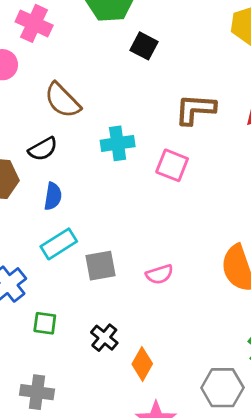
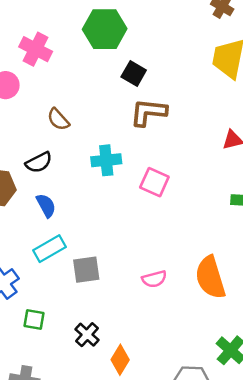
brown semicircle: (62, 100) -> (58, 119), size x0.7
brown L-shape: (195, 109) -> (148, 112), moved
blue semicircle: (53, 196) -> (46, 205), turned -40
pink semicircle: (159, 274) -> (154, 279), moved

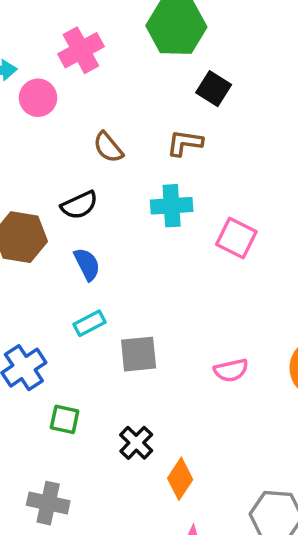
pink cross: (36, 49) -> (81, 50), turned 32
brown L-shape: (148, 112) -> (185, 143), moved, size x0.7
cyan rectangle: (49, 249) -> (89, 323), size x0.7

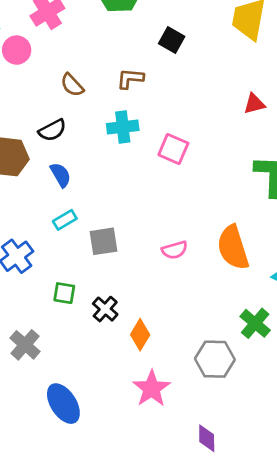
black square: (214, 89) -> (172, 40), moved
green square: (65, 419) -> (64, 293), moved
gray cross: (48, 503) -> (25, 345), moved, turned 32

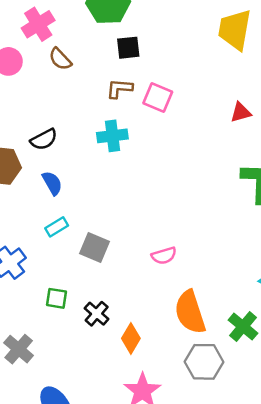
black square: (172, 40) -> (128, 48), moved, turned -35
brown semicircle: (72, 85) -> (60, 59), moved
pink square: (173, 149) -> (158, 98), moved
gray square: (103, 241) -> (94, 248), turned 32
orange semicircle: (233, 248) -> (190, 312), moved

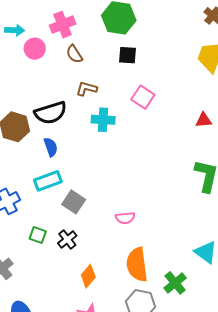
brown L-shape: (119, 89) -> (87, 89), moved
black semicircle: (44, 139) -> (51, 113), size x1.5
cyan rectangle: (57, 227) -> (48, 181), size x1.5
black cross: (97, 314) -> (67, 239), moved

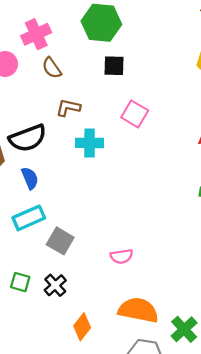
orange semicircle: (137, 265) -> (138, 310), turned 112

